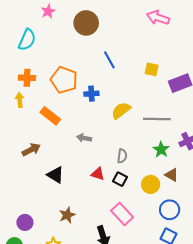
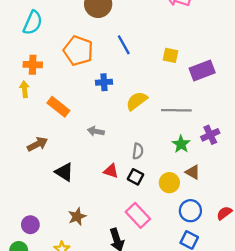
orange pentagon: (64, 80) -> (78, 51), moved

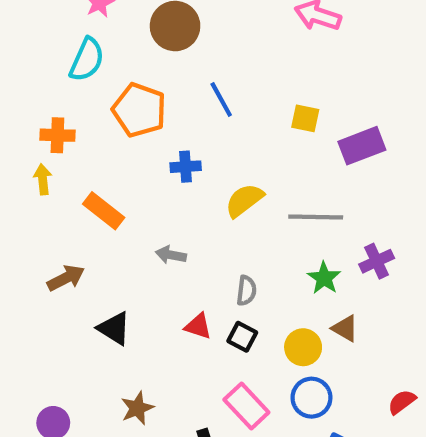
cyan semicircle: (33, 23) -> (87, 60), moved
blue circle: (190, 211) -> (311, 398), moved

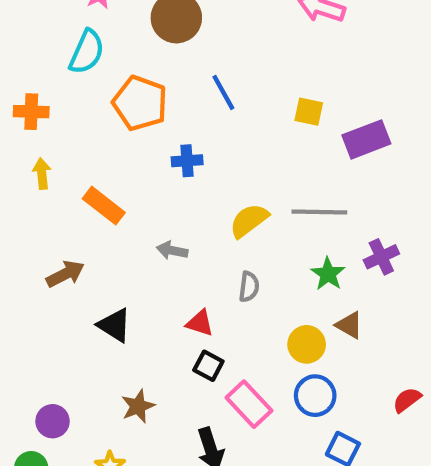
orange cross: (57, 135) -> (31, 112), moved
yellow semicircle: (244, 200) -> (249, 221), moved
black square: (242, 337) -> (208, 366), moved

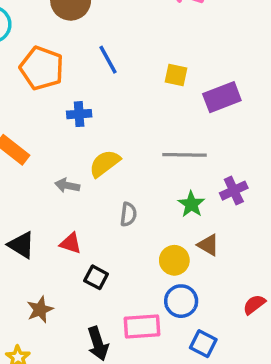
yellow semicircle: (249, 221) -> (105, 163), moved
red triangle: (200, 323) -> (71, 243), moved
pink rectangle: (249, 404) -> (142, 327), moved, turned -51

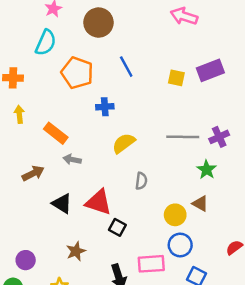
purple rectangle: (222, 97) -> (210, 70), moved
gray arrow: (67, 185) -> (72, 160), moved
purple cross: (234, 191) -> (219, 137), moved
green star: (191, 204) -> (207, 170), moved
red triangle: (71, 243) -> (98, 202), size x1.6

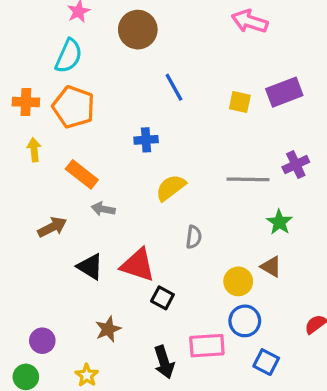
orange pentagon: (77, 73) -> (74, 107), moved
purple cross: (219, 137) -> (296, 165), moved

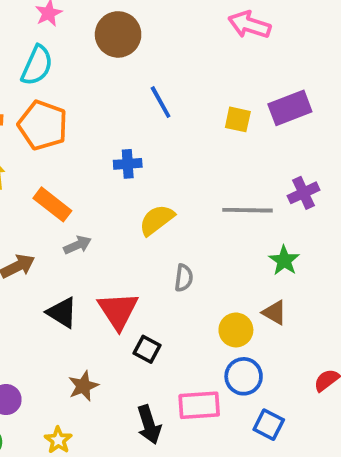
gray arrow: (103, 209) -> (77, 245), turned 145
red triangle: (138, 265) -> (118, 311), turned 39

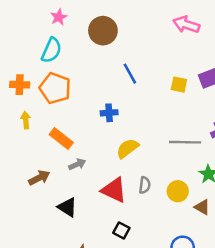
red triangle: (118, 311) -> (114, 190), moved, turned -32
yellow circle: (236, 330) -> (178, 191), moved

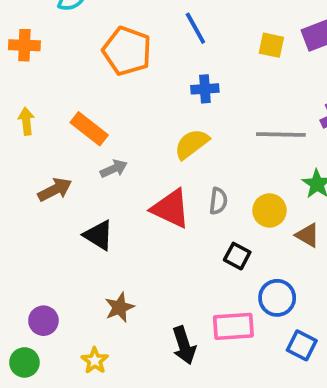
orange pentagon: (55, 88) -> (127, 51), moved
blue cross: (109, 113) -> (205, 89), moved
yellow arrow: (26, 120) -> (26, 121), moved
black square: (121, 230) -> (237, 256), moved

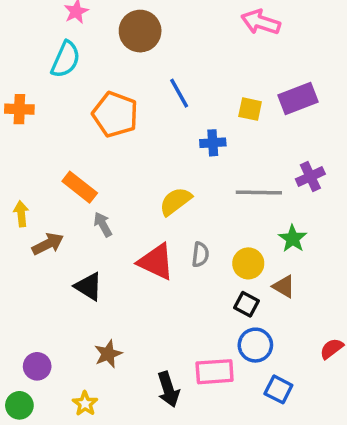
blue cross: (205, 89) -> (213, 143), moved
yellow arrow: (26, 121) -> (21, 214), moved
gray arrow: (114, 169) -> (103, 224), turned -95
black square: (237, 256) -> (246, 304), moved

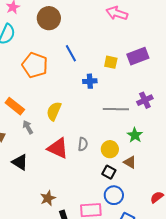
yellow semicircle: (176, 201) -> (54, 111), moved, turned -30
brown star: (108, 354) -> (48, 198), moved

